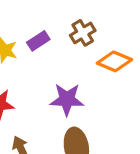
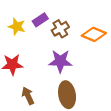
brown cross: (83, 33) -> (60, 29), moved

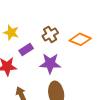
purple rectangle: (40, 20) -> (26, 49), moved

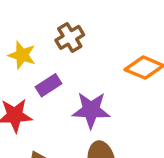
brown cross: (50, 34) -> (70, 37), moved

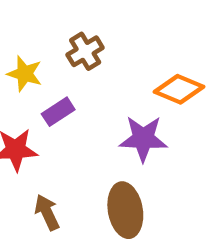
purple star: (91, 110) -> (143, 139), moved

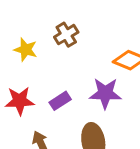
purple rectangle: (58, 112) -> (60, 101), moved

